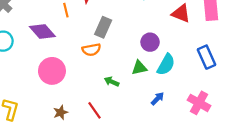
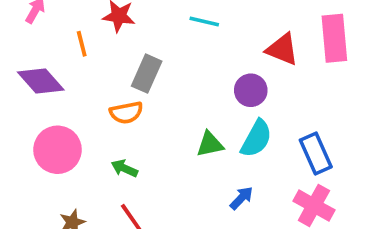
purple circle: (150, 42) -> (251, 90), moved
blue rectangle: (206, 57) -> (316, 153), moved
green arrow: (112, 82) -> (124, 168), moved

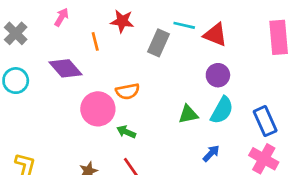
red triangle: (282, 49) -> (215, 35), moved
gray rectangle: (147, 74) -> (159, 43), moved
pink circle: (58, 150) -> (98, 109), moved

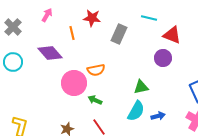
cyan line: (184, 25) -> (149, 18), moved
red triangle: (215, 35) -> (172, 35), moved
cyan semicircle: (222, 110) -> (136, 111), moved
blue arrow: (211, 153) -> (158, 116), turned 32

